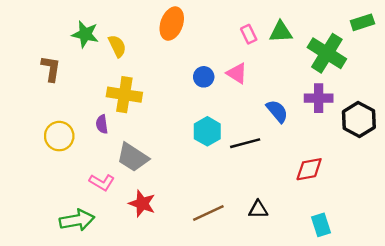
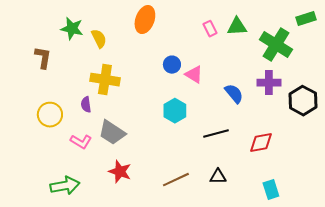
pink triangle: (237, 73) -> (194, 75), moved
black line: (245, 143) -> (216, 134), moved
pink L-shape: (102, 182) -> (81, 142), moved

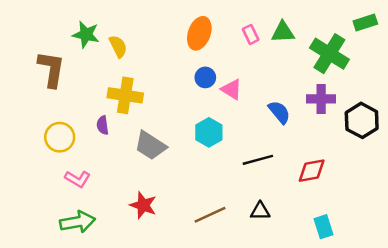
orange ellipse: (145, 20) -> (199, 33), moved
brown L-shape: (43, 58) -> (51, 69), size x1.4
gray trapezoid: (112, 133) -> (150, 146), moved
pink L-shape: (81, 142) -> (78, 179), moved

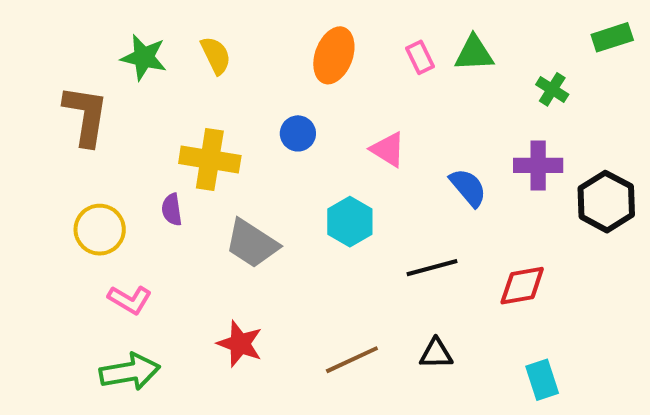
yellow semicircle: (118, 46) -> (216, 55), moved
green cross: (329, 54) -> (552, 89), size x0.5
blue circle: (205, 77) -> (298, 133), moved

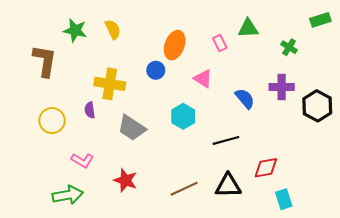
orange ellipse: (334, 55) -> (175, 45), moved
pink rectangle: (420, 57) -> (220, 43), moved
red diamond: (522, 286) -> (266, 168), moved
pink L-shape: (130, 300) -> (82, 160), moved
black triangle: (436, 354) -> (228, 186), size x1.5

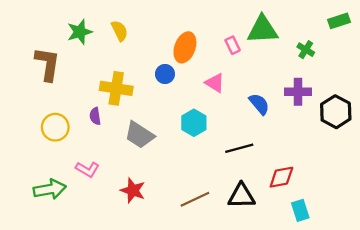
green triangle: (248, 28) -> (263, 30), size x1.4
green star: (75, 30) -> (80, 32), turned -30
green arrow: (68, 195) -> (50, 189), moved

